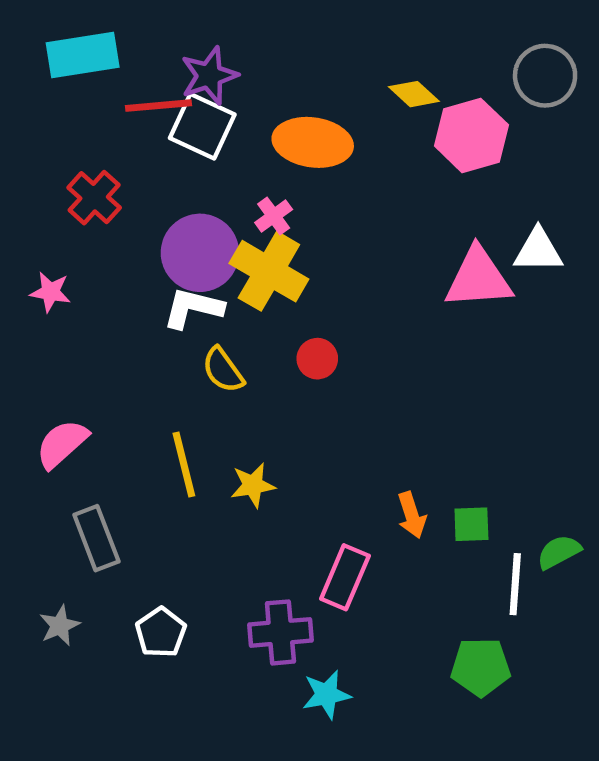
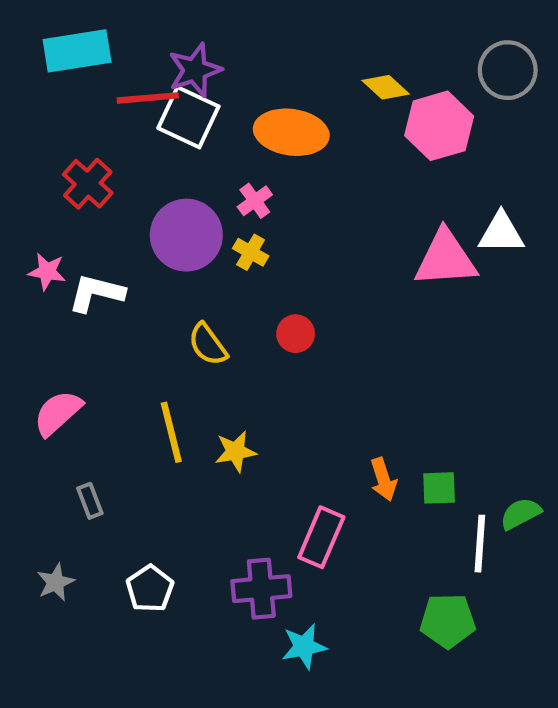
yellow cross: (269, 271) -> (251, 252), size x0.5
white L-shape: (193, 308) -> (96, 293), moved
gray rectangle: (96, 538) -> (90, 501), size x0.6

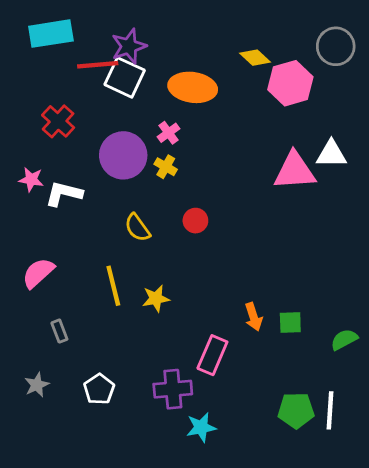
white line: (480, 544) -> (330, 410), moved

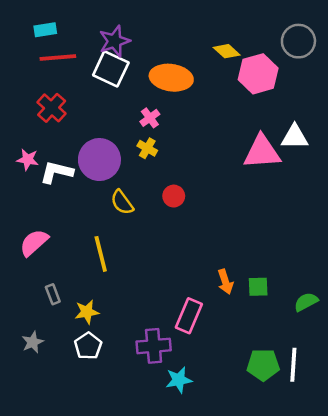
cyan rectangle: (51, 34) -> (45, 30), size x0.6
red line: (98, 65) -> (58, 57), moved
purple circle: (123, 155) -> (99, 160), moved
yellow star: (156, 298) -> (87, 312), moved

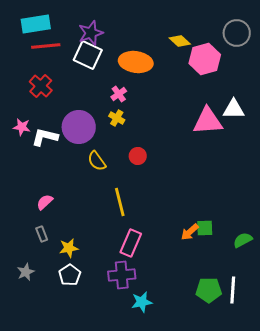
cyan rectangle: (45, 30) -> (36, 24), size x1.6
pink semicircle: (34, 243) -> (45, 202), moved, size x0.7
yellow line: (101, 254) -> (120, 202), moved
orange arrow: (225, 282) -> (190, 232), moved, turned 66
pink rectangle: (189, 316) -> (131, 243), moved

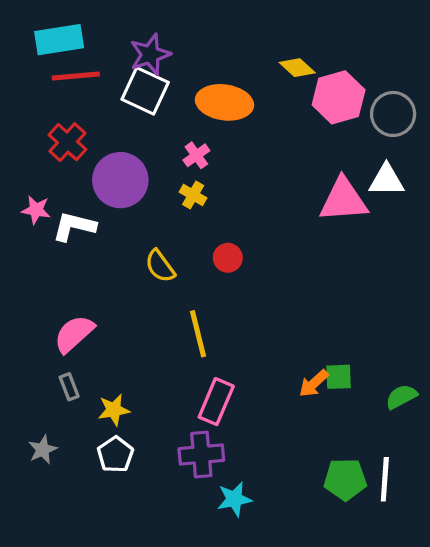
gray circle: (237, 33) -> (393, 114), moved
purple circle: (79, 127) -> (120, 180), moved
pink semicircle: (45, 202) -> (74, 334), size x1.5

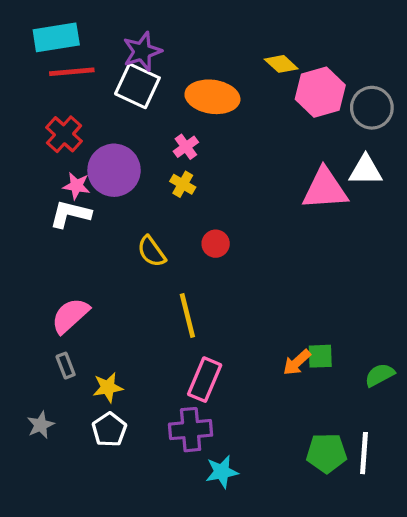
pink star: (36, 210) -> (77, 186), moved

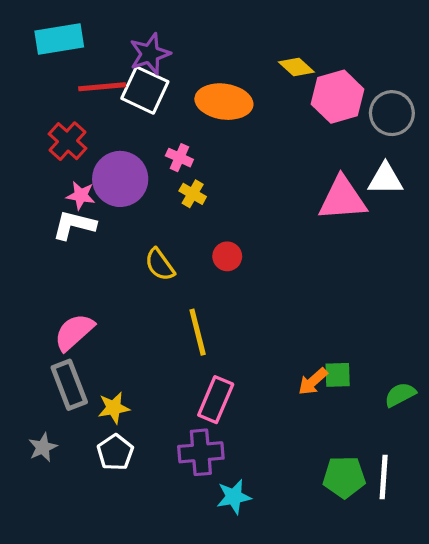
red line: (72, 72) -> (102, 87), moved
pink cross: (186, 147) -> (179, 158), moved, turned -30
gray rectangle: (66, 366) -> (69, 385), size x1.8

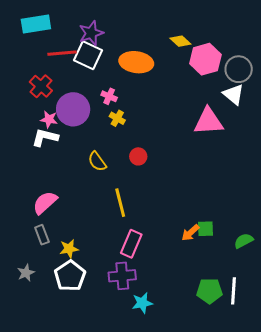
white triangle: (385, 179) -> (234, 94), moved, turned 40
gray rectangle: (69, 385) -> (42, 235), size x0.7
white pentagon: (115, 452) -> (70, 276), size x1.4

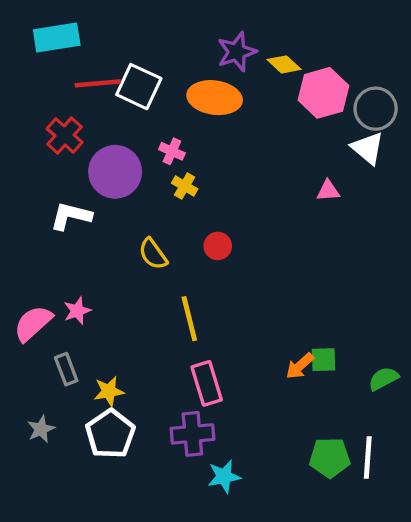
purple star: (91, 33) -> (237, 52), moved
pink star: (49, 119) -> (77, 311), moved, turned -30
pink triangle: (208, 121) -> (328, 191), size x0.5
pink semicircle: (45, 203) -> (33, 323), moved
pink rectangle: (131, 244) -> (207, 383), turned -40

